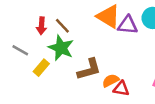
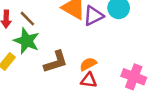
purple triangle: (128, 25) -> (93, 16), turned -30
orange semicircle: (111, 81) -> (88, 64), moved

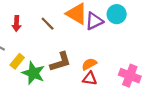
brown line: (27, 19) -> (48, 24), moved
green star: (27, 41) -> (33, 73), moved

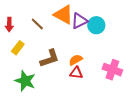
cyan circle: (117, 14) -> (96, 25), moved
yellow rectangle: (17, 61) -> (18, 48), moved
green star: (33, 73) -> (25, 81), moved

